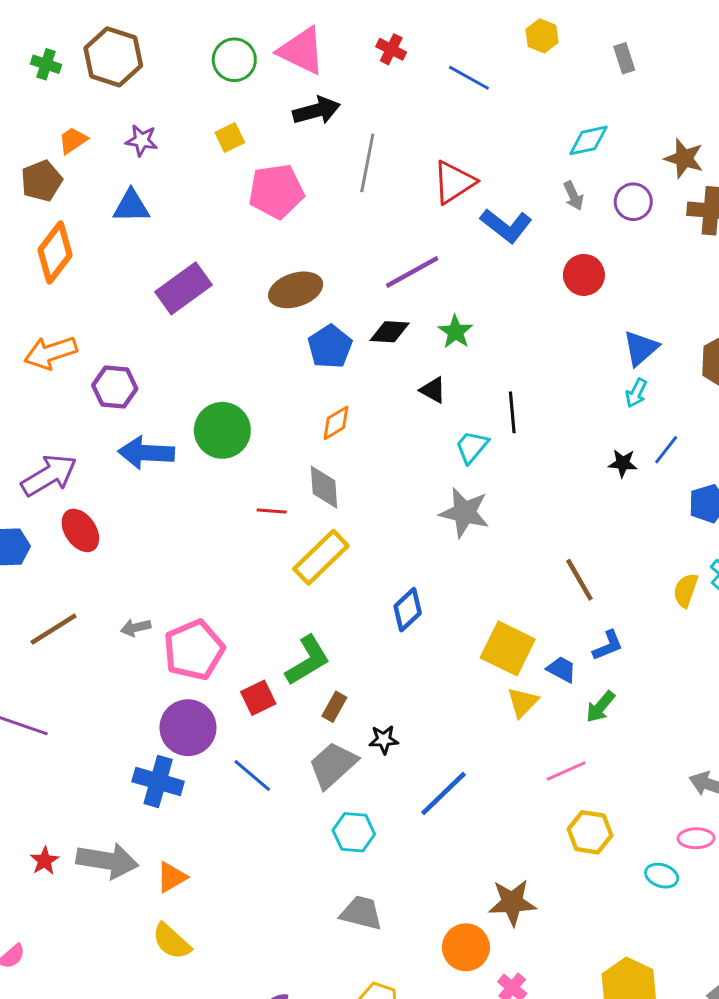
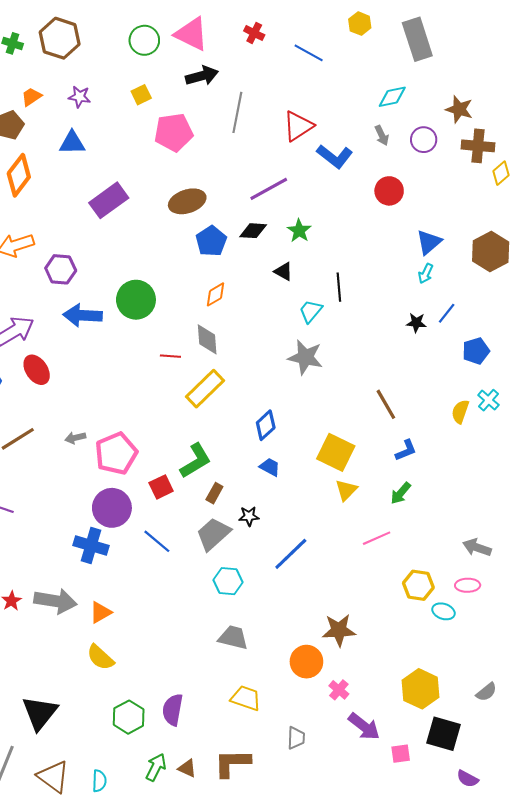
gray rectangle: (624, 58) -> (417, 39), size x2.0
blue trapezoid: (562, 669) -> (270, 467), moved
yellow hexagon: (590, 832) -> (418, 585), moved

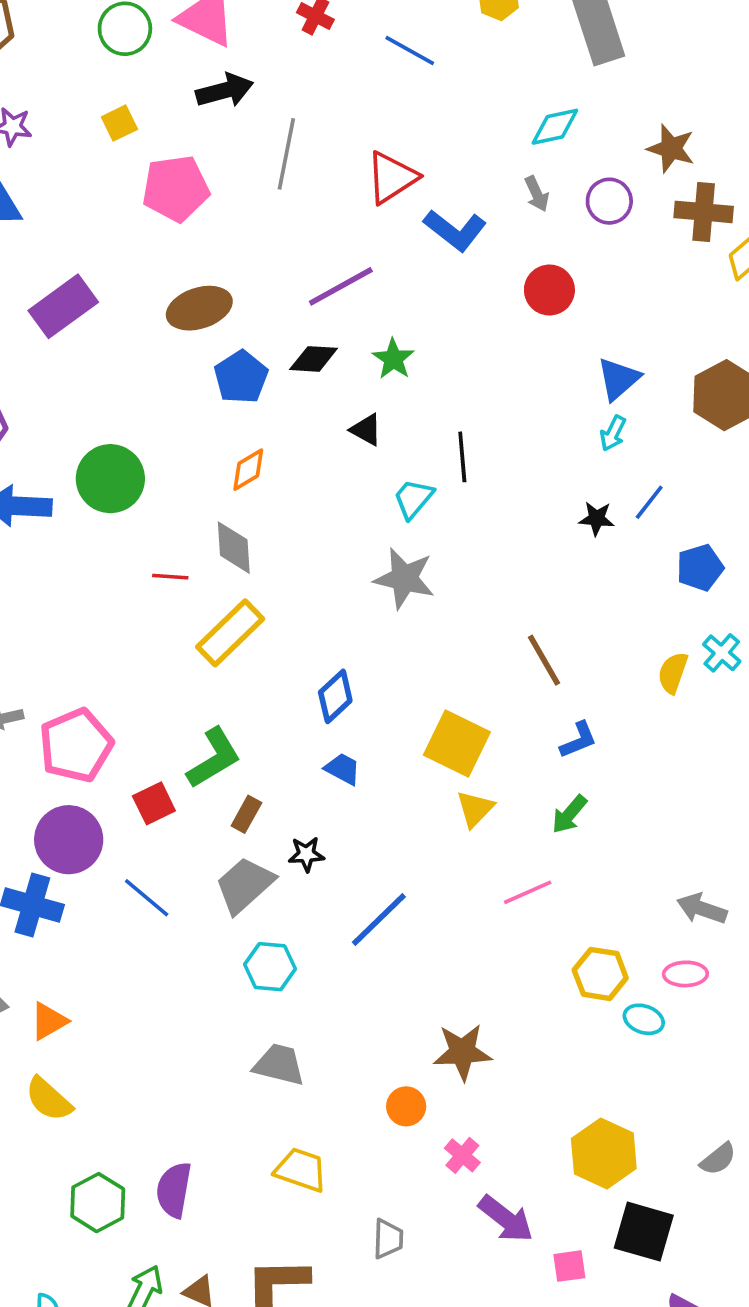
orange circle: (306, 662) -> (406, 1106), size x0.7

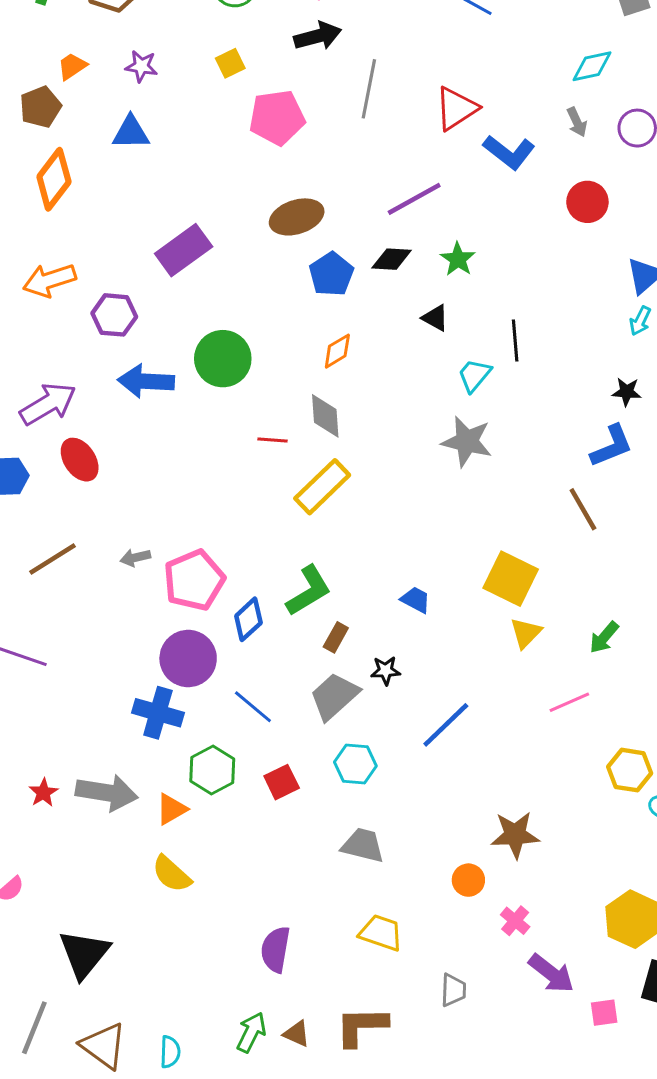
purple rectangle: (63, 306) -> (184, 250), moved
blue diamond: (335, 696) -> (248, 619), moved
blue L-shape: (578, 740) -> (612, 446), moved, size x1.4
red square: (154, 803) -> (282, 782), moved
green hexagon: (98, 1203) -> (212, 770), moved

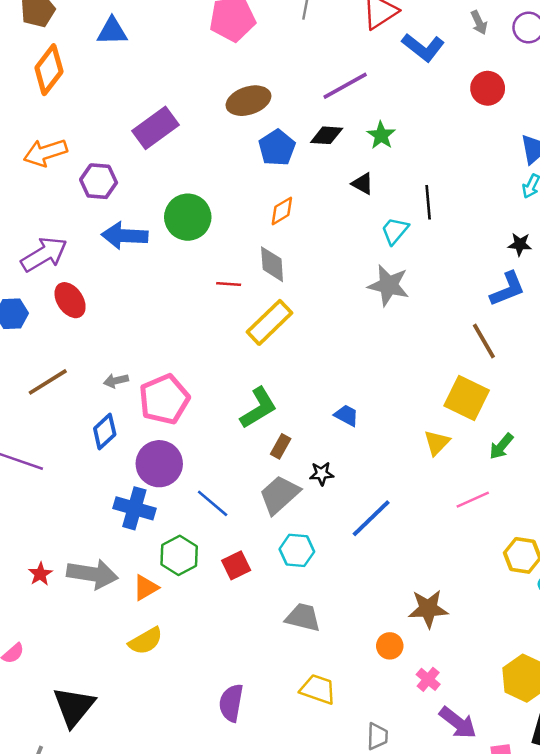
yellow square: (511, 579) -> (467, 398), moved
blue diamond: (248, 619) -> (105, 431), moved
yellow semicircle: (172, 874) -> (146, 641), turned -72

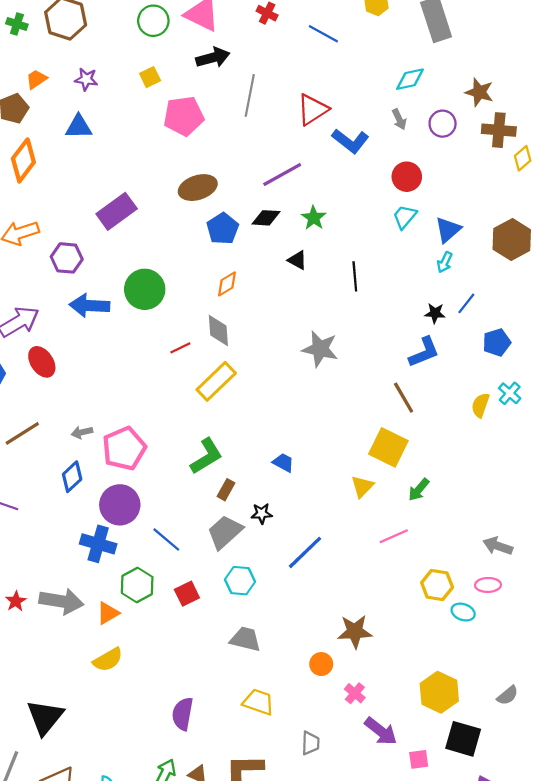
cyan trapezoid: (395, 231) -> (405, 217), moved
red line: (229, 284) -> (180, 348), turned -30

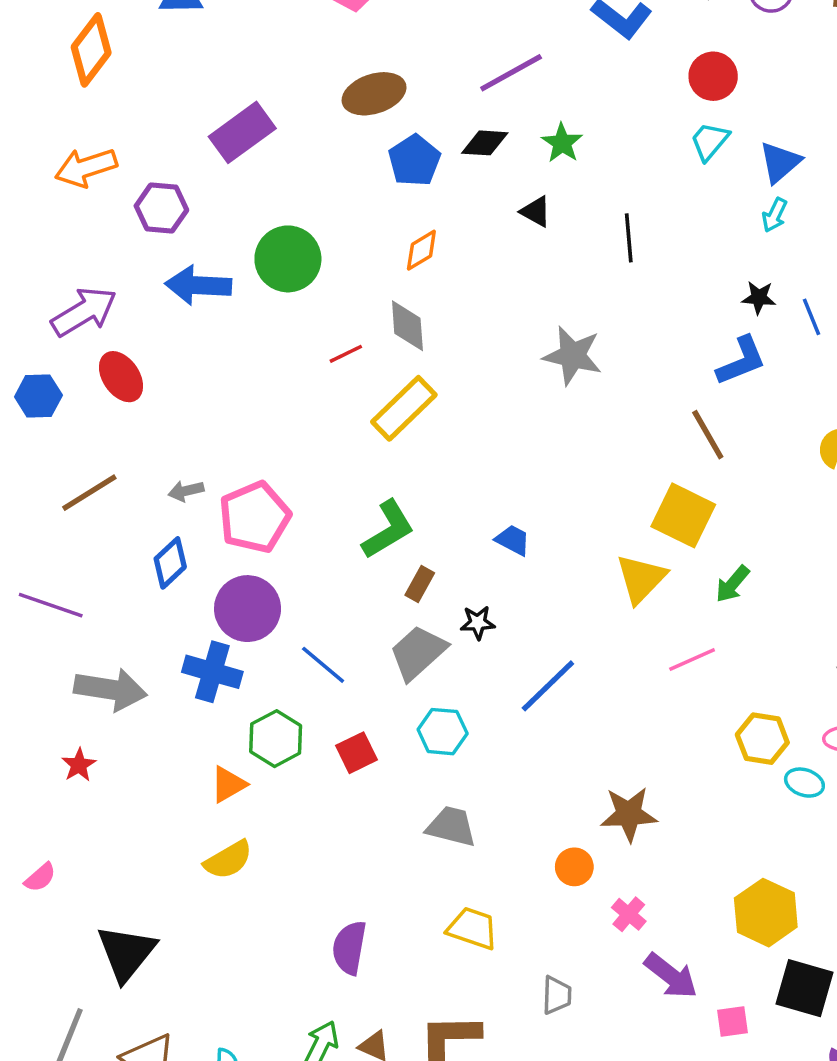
blue line: (466, 303) -> (812, 317), moved, turned -60
yellow triangle: (362, 486) -> (641, 579), size x1.4
gray arrow: (61, 601) -> (110, 689), moved

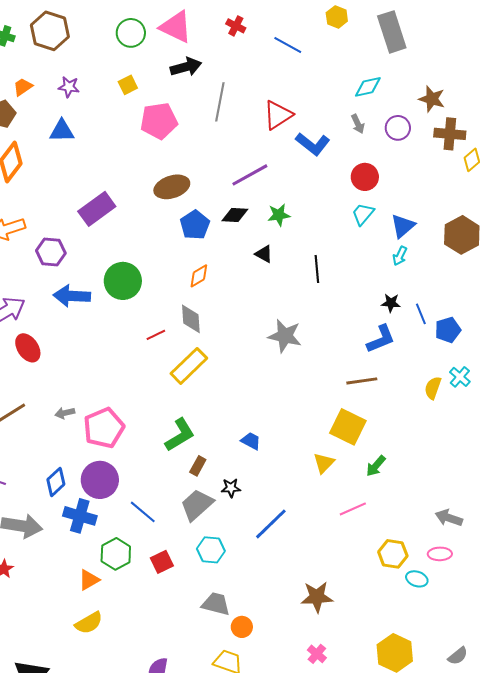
green star: (562, 143) -> (279, 215), turned 30
brown line: (708, 435) -> (362, 381), turned -68
blue diamond: (170, 563) -> (56, 482), moved
yellow triangle: (641, 579) -> (324, 463), size x0.7
orange circle: (574, 867) -> (242, 627), moved

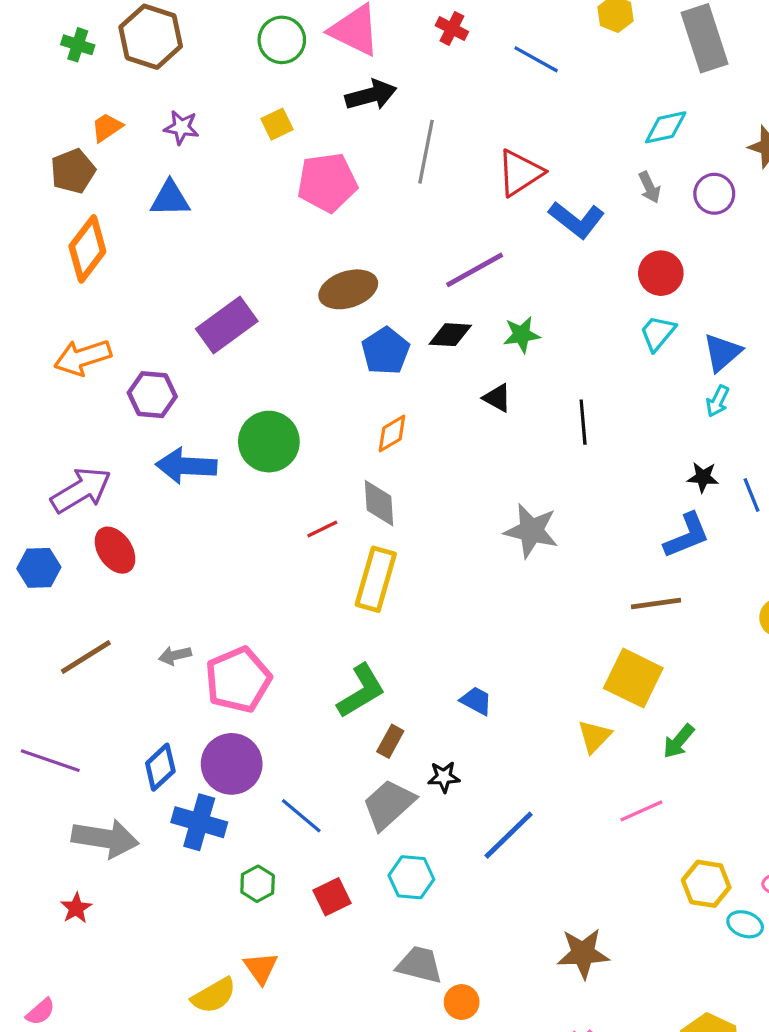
yellow rectangle: (189, 366) -> (376, 579), turned -30
green hexagon: (116, 554) -> (258, 884), size x0.7
orange triangle: (89, 580) -> (261, 968), moved, turned -35

